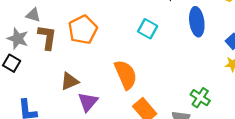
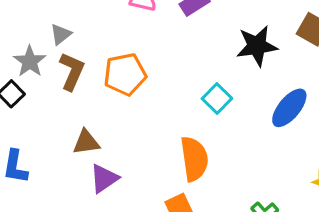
gray triangle: (33, 15) -> (61, 34), turned 49
blue ellipse: (197, 22) -> (289, 108), turned 32
orange semicircle: (126, 75) -> (194, 159), moved

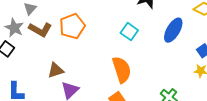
brown L-shape: (72, 71) -> (40, 30), turned 105

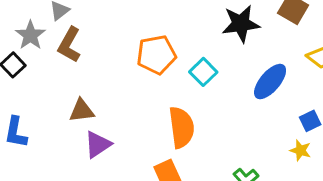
orange pentagon: (72, 26) -> (156, 55), moved
brown L-shape: (40, 30) -> (69, 45), turned 80

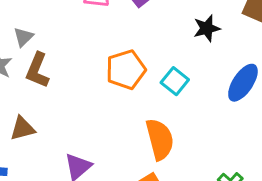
black star: (241, 24) -> (207, 28), size x0.7
brown triangle: (82, 111) -> (22, 128), moved

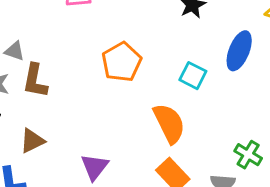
gray triangle: (23, 37) -> (15, 51), turned -45
cyan square: (175, 81) -> (193, 76), moved

